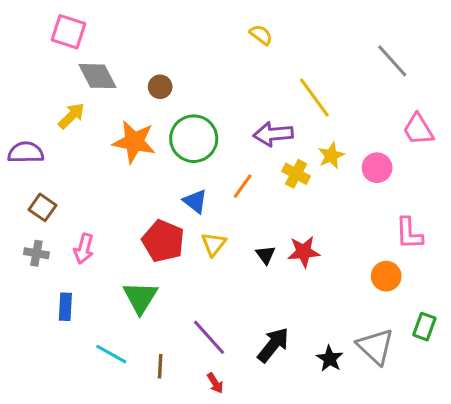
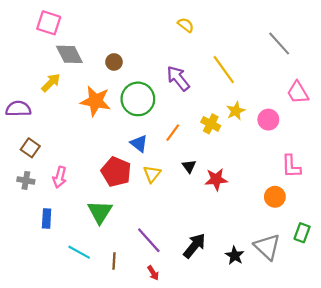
purple arrow: (273, 134) -> (178, 78), moved, turned 56
black triangle: (266, 255) -> (189, 166), moved

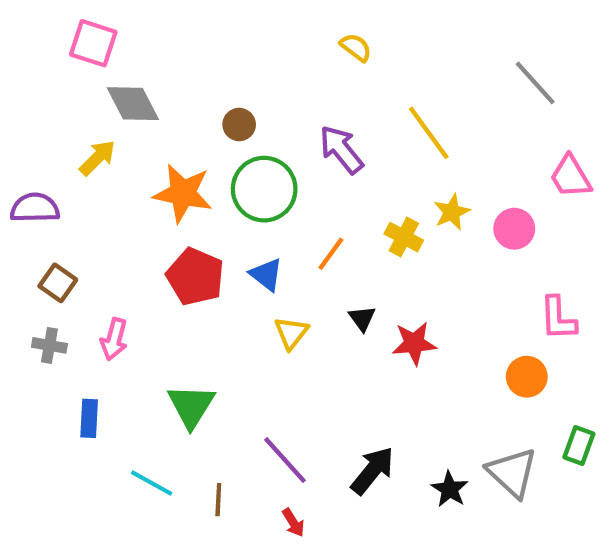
brown circle: (114, 62) -> (239, 124), moved
red pentagon: (116, 172) -> (195, 277), moved

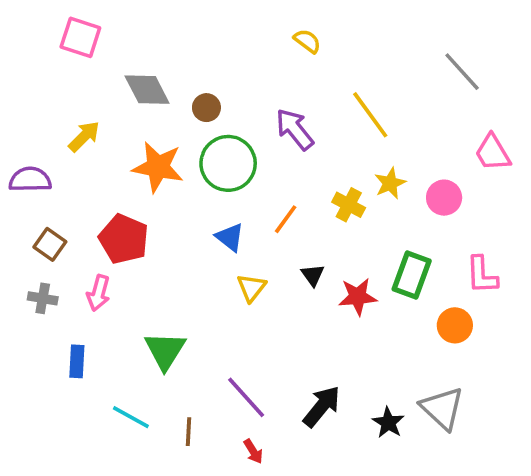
gray diamond: (133, 104) -> (147, 90), moved
red pentagon: (195, 277) -> (124, 239), moved
green rectangle: (579, 445) -> (412, 275), moved, size x1.4

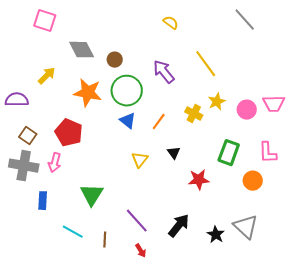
gray line: (462, 72) -> (245, 20), moved
pink trapezoid: (493, 153) -> (274, 104), moved, turned -60
blue triangle: (230, 237) -> (128, 121), moved
red star: (358, 297) -> (199, 180), moved
gray cross: (43, 298) -> (24, 166), size x1.8

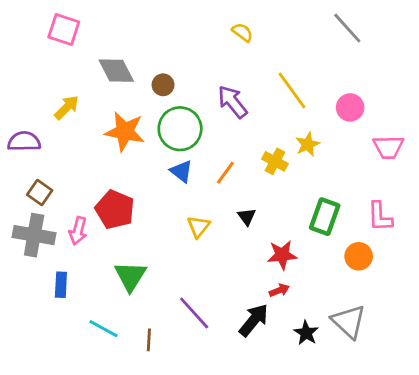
pink circle: (247, 110) -> (350, 107), moved
red pentagon: (69, 133) -> (115, 210), moved
red arrow: (141, 251) -> (279, 290), moved, turned -80

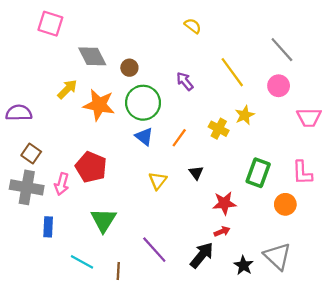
gray line: (347, 28) -> (282, 50), moved
purple arrow: (232, 102) -> (185, 81), size x0.7
yellow arrow: (67, 107) -> (67, 89), moved

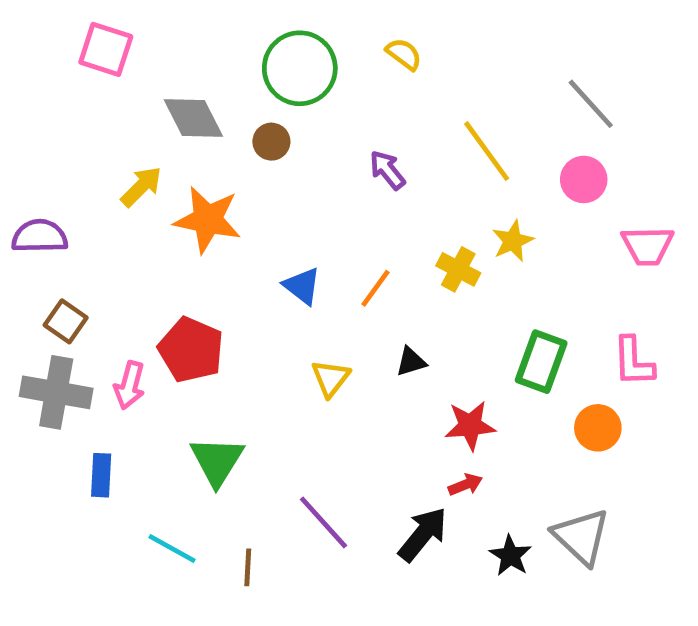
green circle: (143, 103) -> (300, 68), moved
black triangle: (196, 173) -> (411, 362), turned 49

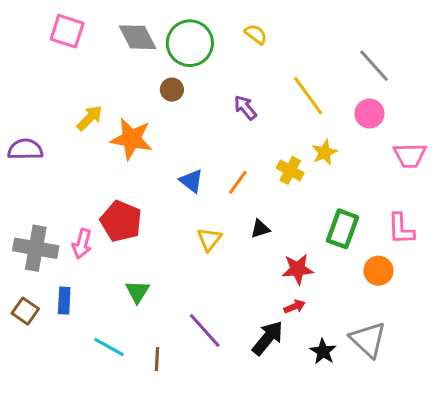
gray diamond: (193, 118) -> (137, 37), moved
brown square: (66, 321) -> (25, 311), moved
green triangle: (217, 461) -> (137, 292), size x0.7

